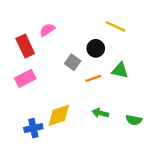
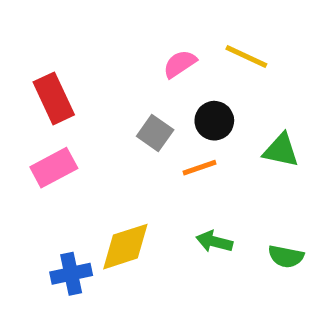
pink semicircle: (47, 30) -> (180, 64), moved
black circle: (96, 48) -> (214, 121), moved
green triangle: (120, 70) -> (281, 150), moved

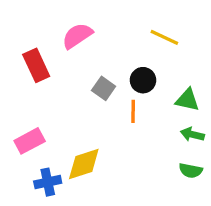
pink semicircle: (180, 64) -> (77, 36), moved, size x1.4
pink rectangle: (54, 168) -> (30, 141), moved
orange line: (199, 168) -> (133, 111), turned -70
green arrow: (214, 242) -> (192, 134), moved

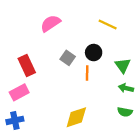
red rectangle: (36, 65) -> (27, 65), moved
green triangle: (187, 100) -> (123, 65), turned 42
yellow diamond: (84, 164) -> (76, 117), moved
blue cross: (48, 182) -> (15, 120), moved

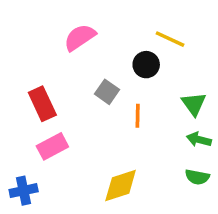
black circle: (94, 53) -> (146, 65), moved
pink rectangle: (19, 92) -> (52, 146), moved

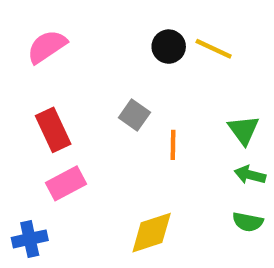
pink semicircle: (80, 37) -> (47, 47), moved
black circle: (146, 65) -> (169, 47), moved

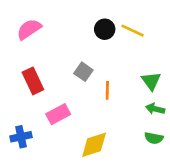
pink rectangle: (66, 183) -> (58, 114), moved
blue cross: (30, 239) -> (21, 137), moved

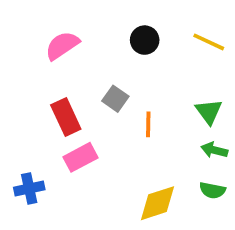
pink semicircle: (29, 29) -> (62, 46), moved
yellow line: (133, 31) -> (209, 42), moved
red rectangle: (33, 81) -> (66, 117), moved
yellow diamond: (94, 145) -> (157, 203), moved

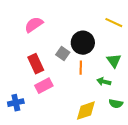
black circle: (145, 40) -> (83, 43), moved, size x1.5
green arrow: (214, 150) -> (104, 82), moved

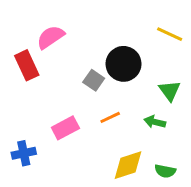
red rectangle: (36, 64) -> (27, 65), moved
orange line: (81, 68) -> (110, 117), moved, turned 64
green semicircle: (116, 104) -> (165, 171), moved

